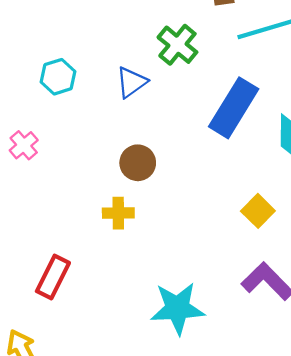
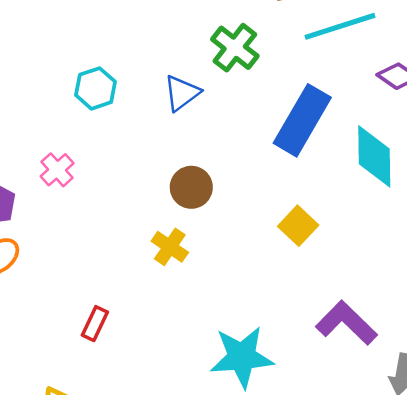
yellow square: (258, 211) -> (298, 226), moved
yellow cross: (118, 213) -> (170, 247), turned 36
red rectangle: (53, 277) -> (95, 324), size x0.7

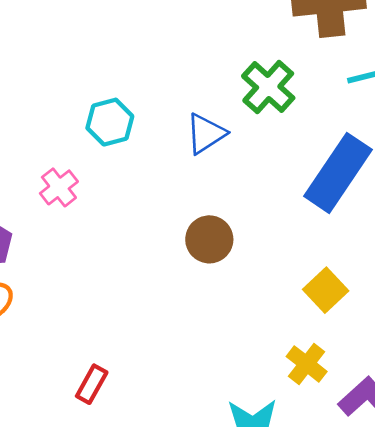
pink cross: (57, 170) -> (59, 187), moved
yellow cross: (170, 247) -> (307, 364), moved

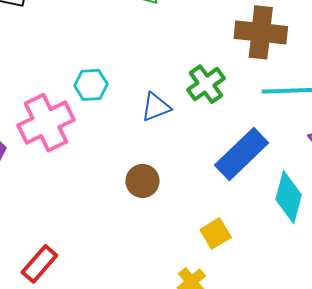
pink cross: (59, 187) -> (46, 123), size x2.0
red rectangle: (92, 384) -> (39, 264), size x1.4

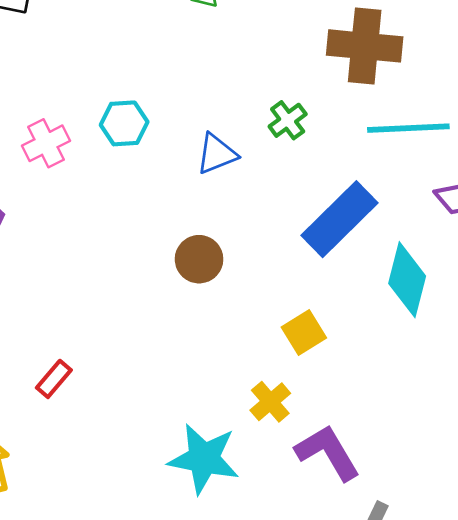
green cross: (206, 84) -> (288, 120), size x0.7
pink cross: (46, 123) -> (46, 143), moved, size x0.6
red rectangle: (39, 264) -> (54, 379), size x0.7

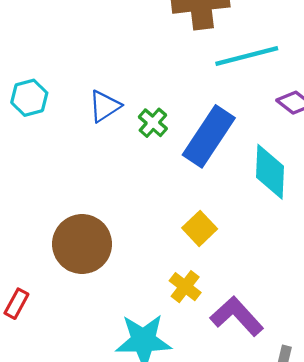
green cross: (288, 120) -> (153, 123), moved
brown circle: (199, 259) -> (82, 244), moved, size x1.6

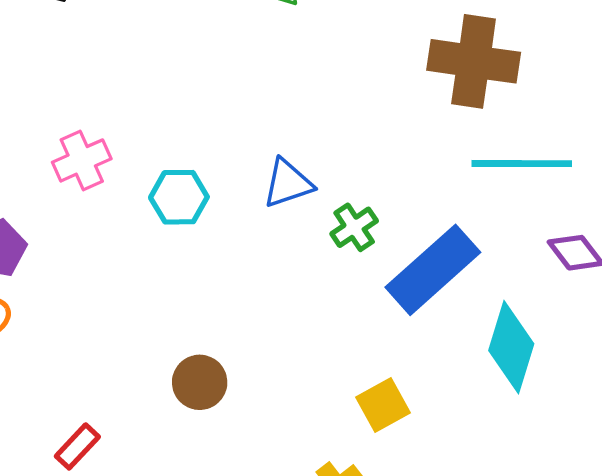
cyan hexagon: (29, 98) -> (179, 197), moved
brown circle: (82, 244) -> (200, 382), size x0.6

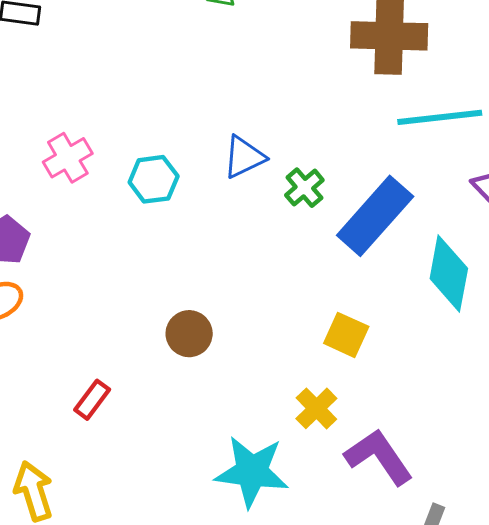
yellow square: (383, 405) -> (346, 335), turned -30

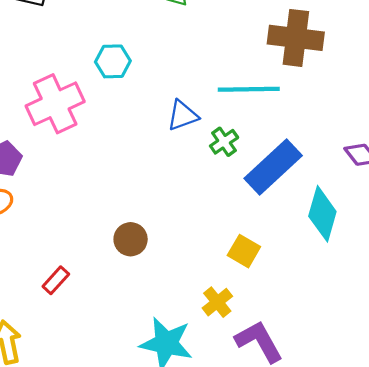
cyan line: (440, 117) -> (249, 89), moved
pink cross: (68, 158) -> (55, 104), size x1.6
cyan hexagon: (154, 179) -> (113, 61), moved

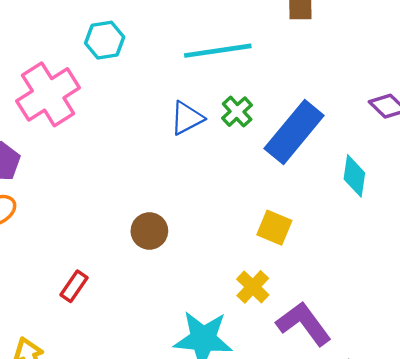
cyan line: (249, 89) -> (218, 51), moved
blue triangle: (183, 115) -> (187, 118), moved
cyan diamond: (322, 214) -> (354, 176), size x0.7

